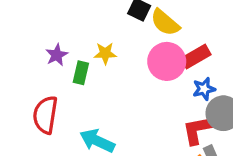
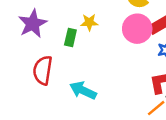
purple star: (57, 55) -> (33, 24), moved, size x1.6

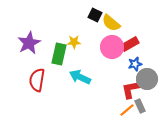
green rectangle: (70, 37) -> (59, 54), size x1.5
cyan arrow: (83, 90) -> (80, 77), moved

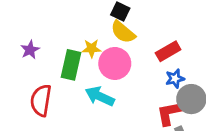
yellow semicircle: (111, 23) -> (123, 32), moved
purple star: (29, 43) -> (30, 50), size x0.6
pink circle: (112, 47) -> (115, 63), moved

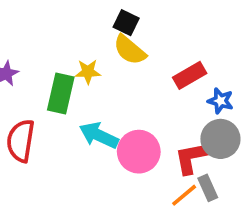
pink circle: (115, 63) -> (139, 152), moved
blue star: (175, 79) -> (220, 101), moved, turned 30

